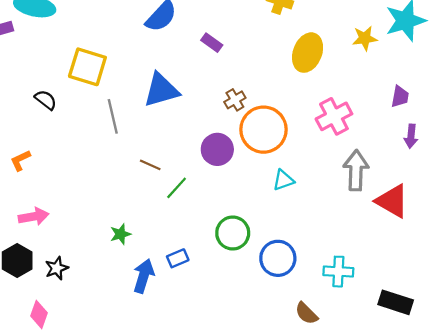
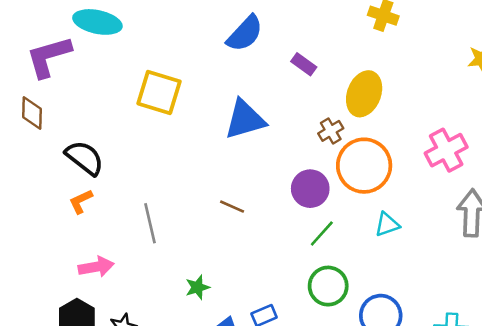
yellow ellipse: (308, 53) -> (364, 94), moved
black semicircle: (46, 100) -> (85, 158), moved, size x1.5
gray line: (113, 116) -> (150, 223), moved
green line: (177, 188) -> (322, 233), moved

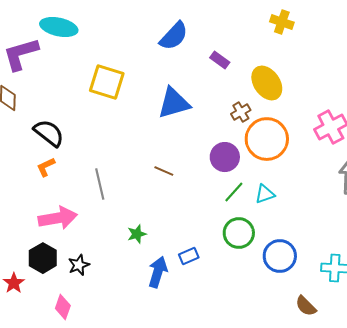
yellow ellipse: (364, 94) -> (267, 83), turned -56
cyan triangle: (387, 225) -> (265, 194), moved
pink arrow: (96, 267) -> (58, 218), size x1.4

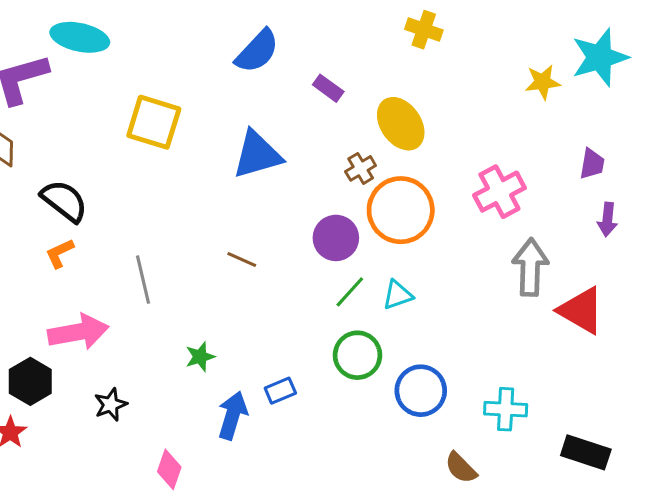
black hexagon: (43, 258) -> (30, 381), moved
pink diamond: (63, 307) -> (169, 469), moved

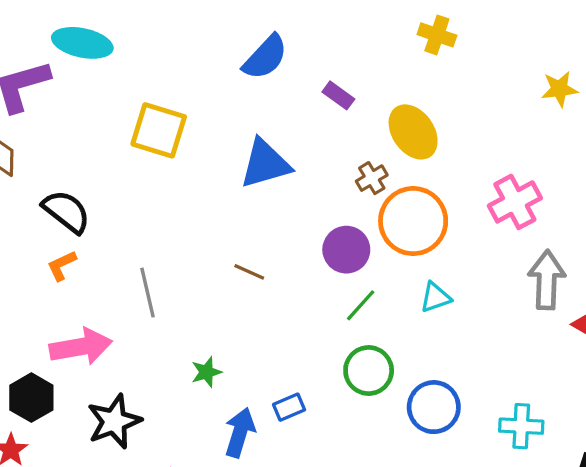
cyan triangle: (398, 295) -> (435, 297), moved
black star: (111, 405) -> (114, 421), size x1.6

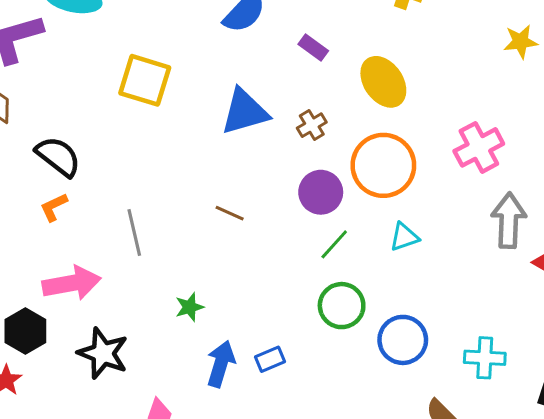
brown cross: (372, 178) -> (312, 125), moved
blue rectangle: (289, 407) -> (270, 359), moved
black star: (114, 421) -> (103, 353), turned -30

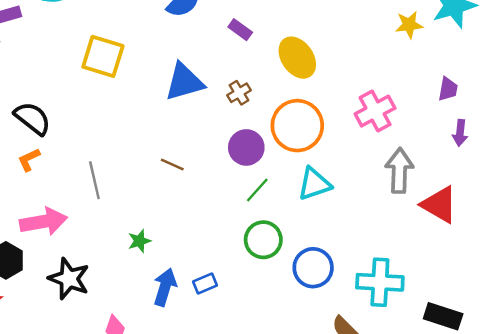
cyan triangle: (404, 237) -> (314, 184), size x1.4
cyan cross: (485, 358) -> (380, 282), size x1.4

